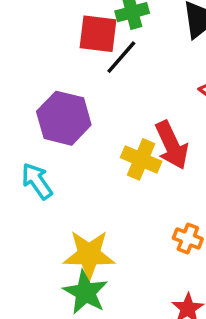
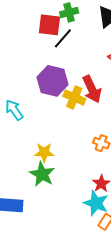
purple hexagon: (64, 118) -> (52, 81), moved
yellow star: (89, 255) -> (44, 152), size x0.7

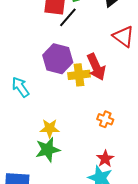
yellow cross: (74, 97) -> (79, 75), turned -30
green star: (42, 174) -> (48, 150), turned 30

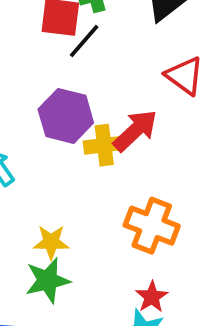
red arrow: (96, 67) -> (135, 131), turned -108
orange cross: (105, 119) -> (152, 226), size x1.8

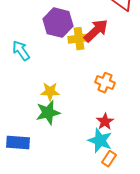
orange cross: (152, 226) -> (105, 83), size x0.7

